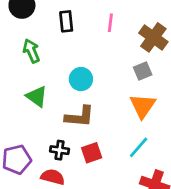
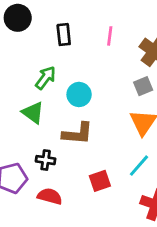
green arrow: (31, 51) -> (46, 78), moved, turned 60
black cross: (59, 150) -> (46, 160), moved
red square: (92, 153) -> (100, 181), moved

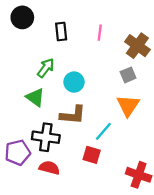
black cross: (46, 160) -> (46, 137), size x1.6
cyan line: (139, 166) -> (103, 131), moved
red square: (100, 181) -> (92, 155), turned 36

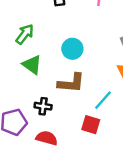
green arrow: (46, 68) -> (25, 34), moved
black cross: (46, 137) -> (43, 106), size x0.6

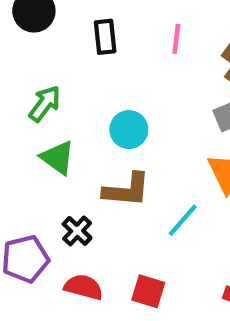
black cross: (43, 106) -> (77, 231), turned 35
red square: (91, 125) -> (148, 291), moved

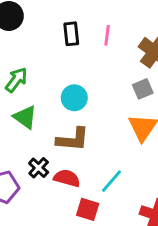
black rectangle: (105, 37) -> (71, 34), moved
cyan line: (183, 220) -> (111, 181), moved
red semicircle: (84, 287) -> (67, 178), moved

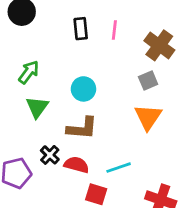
green triangle: (25, 117) -> (37, 107), turned 30
cyan line: (111, 181) -> (119, 168), turned 30

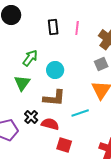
green arrow: (29, 72) -> (30, 58), moved
cyan line: (119, 168) -> (80, 113), moved

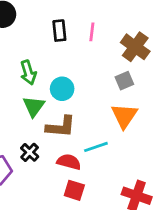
green arrow: (30, 58) -> (28, 73), turned 126
green triangle: (22, 83) -> (34, 106), moved
red semicircle: (50, 124) -> (69, 162), moved

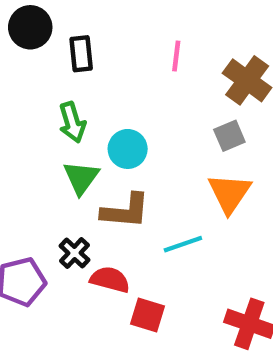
black rectangle: (59, 31) -> (81, 54), moved
red semicircle: (69, 162) -> (110, 280), moved

